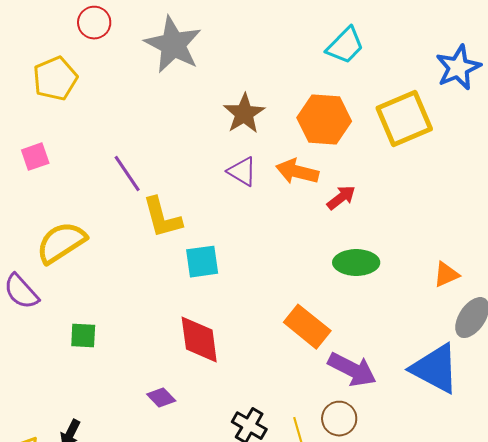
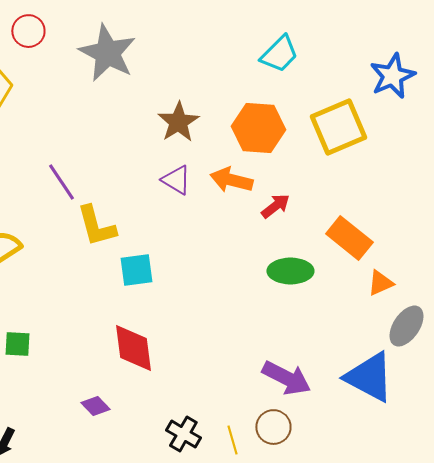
orange rectangle: (307, 327) -> (349, 238), moved

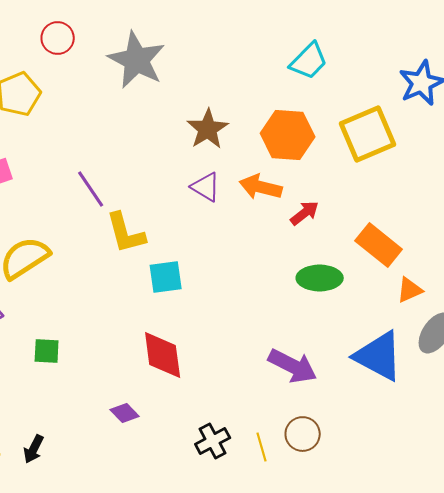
blue triangle: (369, 377) -> (379, 356), moved
purple arrow: (286, 378) -> (293, 366), moved
black cross: (183, 434) -> (213, 441), turned 32

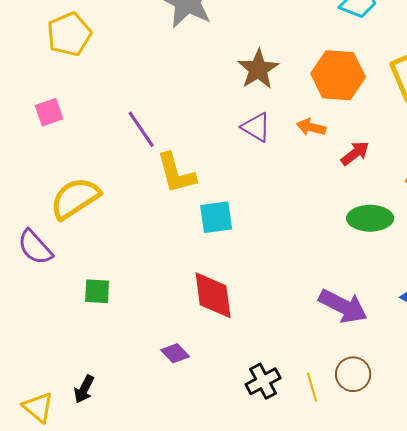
orange arrow: (261, 187) -> (311, 127), size x0.7

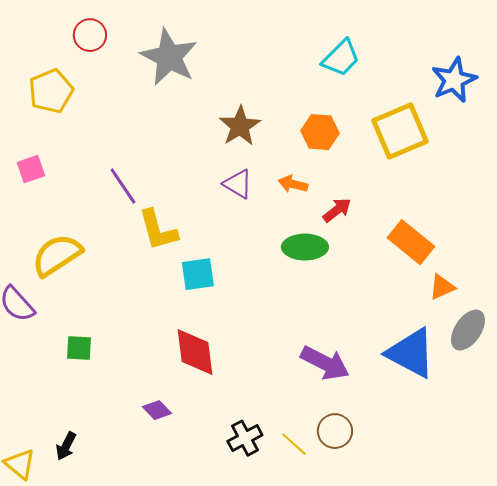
orange hexagon: (338, 75) -> (320, 132), size x0.7
green ellipse: (370, 218) -> (305, 247), moved
yellow line: (312, 387) -> (294, 444), turned -32

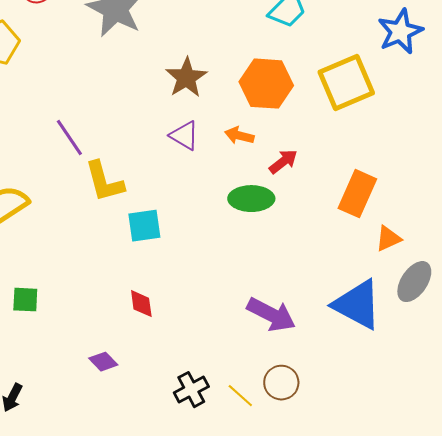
orange hexagon: (320, 132) -> (266, 84), size x1.4
orange rectangle: (411, 242) -> (357, 194), turned 75
red diamond: (195, 352) -> (141, 304), size x0.6

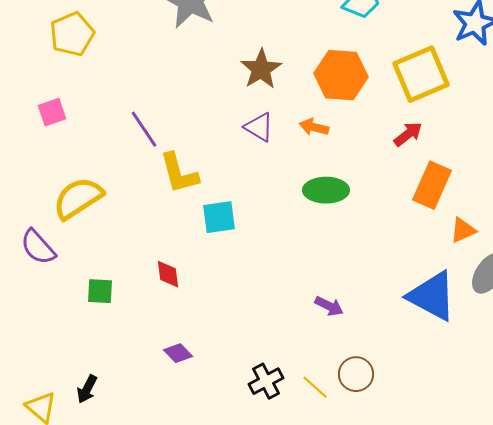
red arrow: (283, 162) -> (408, 134), moved
red diamond: (141, 304) -> (168, 274), moved
purple arrow: (271, 315) -> (329, 306), moved, size x0.6

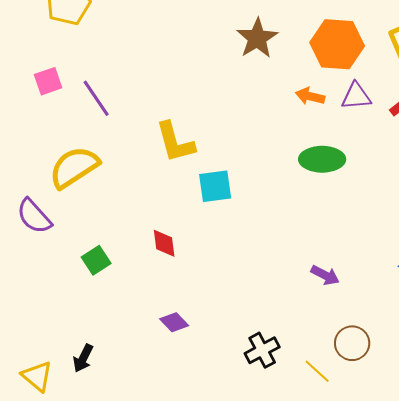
purple triangle: (259, 127) -> (356, 96), moved, turned -36
purple line: (144, 129) -> (96, 98), moved
green square: (100, 291) -> (96, 260), turned -36
yellow line: (315, 387) -> (317, 371), moved

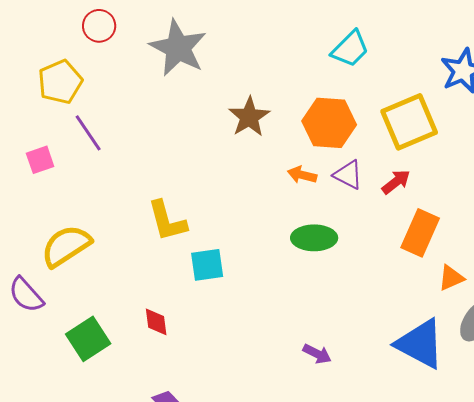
purple triangle: (356, 96) -> (348, 175), turned 32
purple line: (96, 98) -> (88, 133), moved
green square: (96, 260) -> (88, 339), size x1.5

